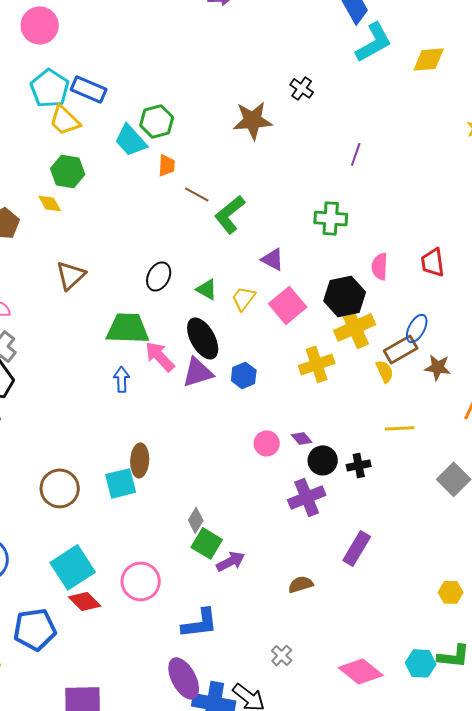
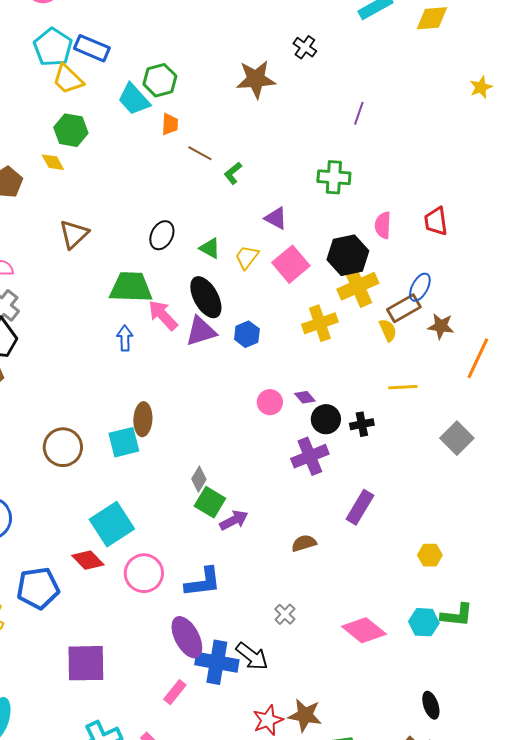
green L-shape: (230, 214) -> (233, 173), size x0.6
cyan square: (73, 567) -> (112, 524), moved
pink circle: (141, 581) -> (144, 573), moved
yellow hexagon: (451, 592) -> (430, 555), moved

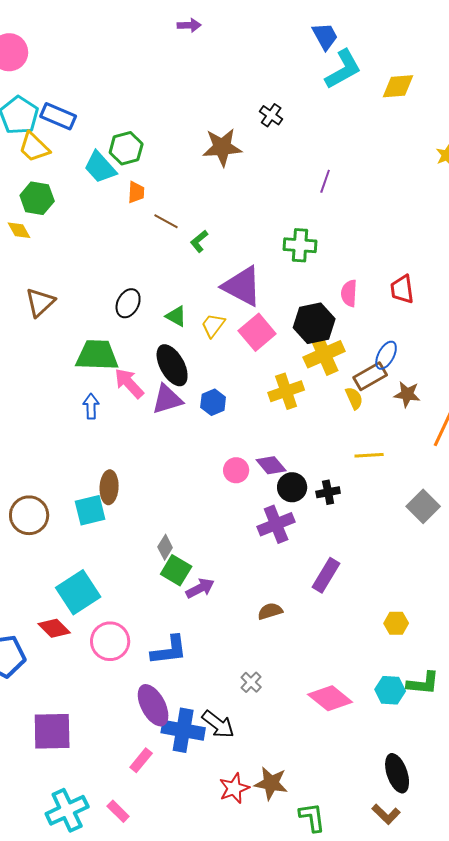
purple triangle: (276, 218) -> (242, 286), size x1.8
purple diamond: (305, 397) -> (271, 465), size x1.4
black ellipse: (431, 705) -> (397, 773), size x1.4

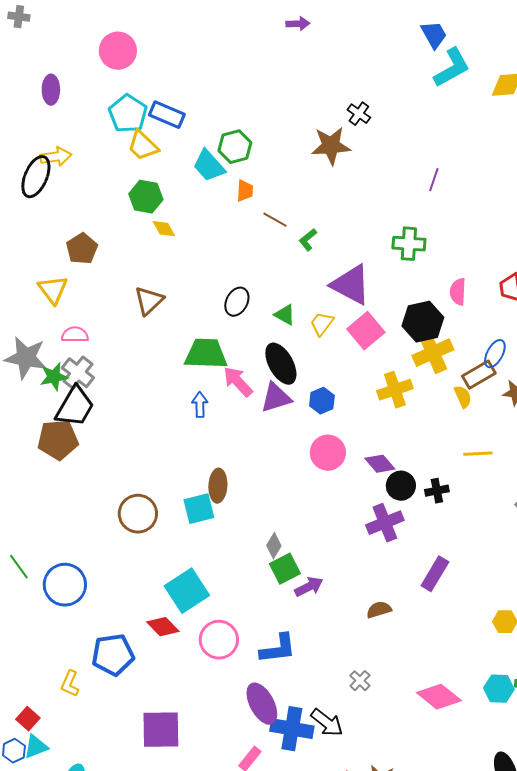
black cross: (271, 115) -> (359, 114), moved
yellow diamond: (19, 230) -> (164, 229), moved
pink circle: (236, 470) -> (328, 453), moved, size x1.4
green square: (176, 570) -> (285, 569), turned 32

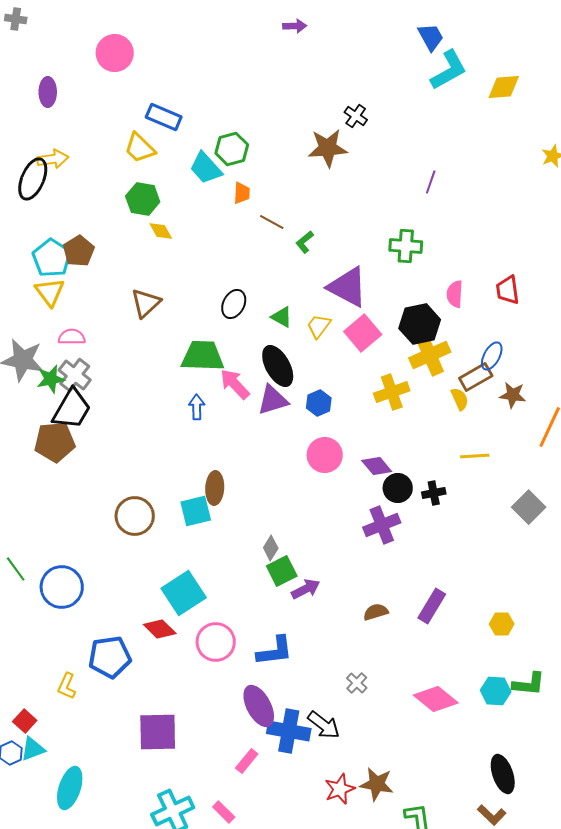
cyan pentagon: (128, 114) -> (52, 258), moved
purple rectangle: (435, 574) -> (432, 606), moved

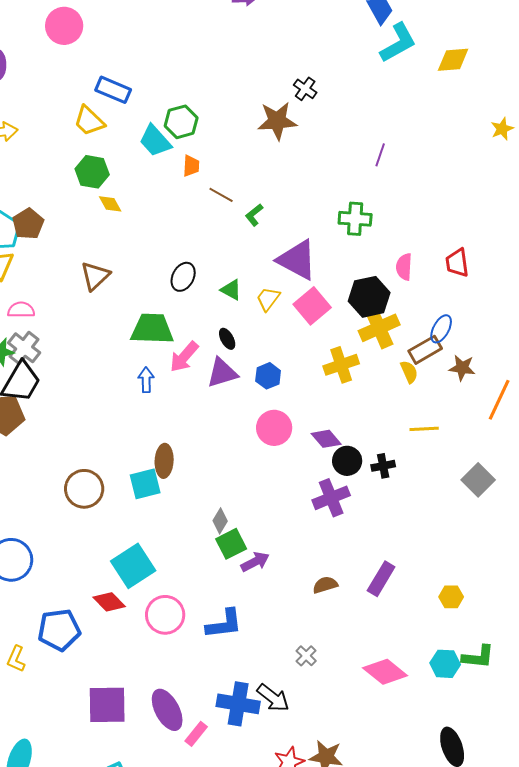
black ellipse: (278, 366) -> (227, 339), size x0.5
pink arrow: (235, 384) -> (184, 357), turned -96
purple ellipse: (259, 706) -> (167, 710), moved

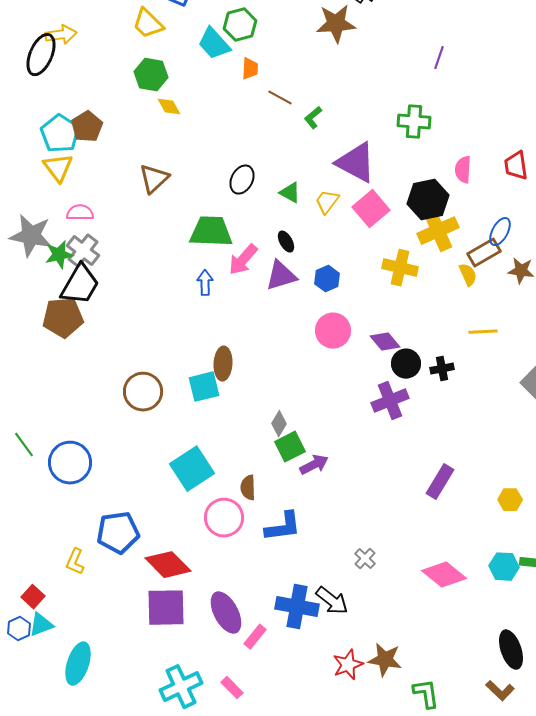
yellow cross: (341, 365) -> (400, 268), turned 32
brown semicircle: (325, 585) -> (248, 488), moved, turned -75
red diamond: (109, 602) -> (168, 565), moved, size x1.4

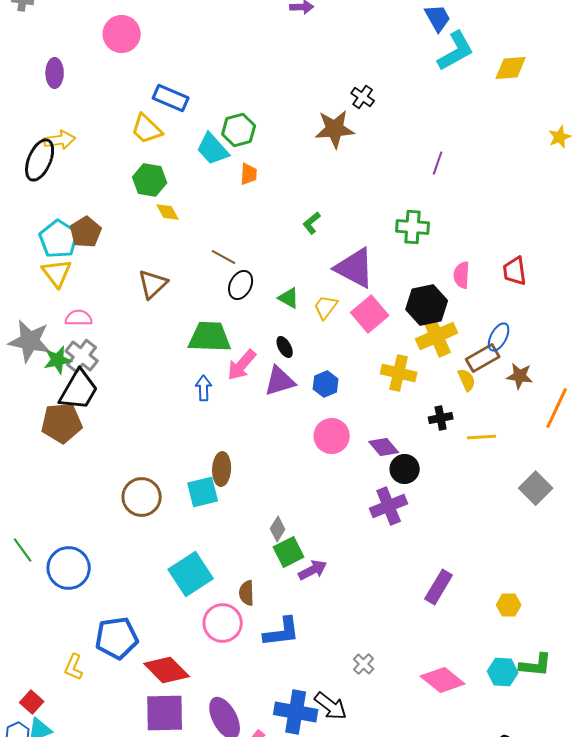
brown line: (280, 98) -> (224, 257), moved
black cross: (442, 369) -> (441, 418), moved

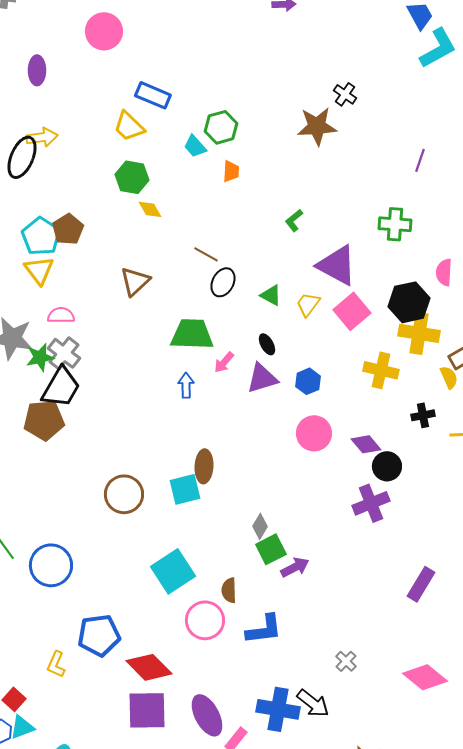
cyan trapezoid: (213, 149) -> (195, 146), size x0.7
yellow cross: (437, 336) -> (419, 333), turned 33
pink arrow: (242, 365) -> (224, 362), size x0.7

